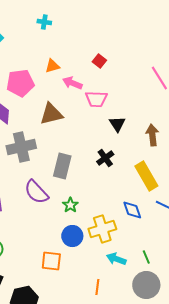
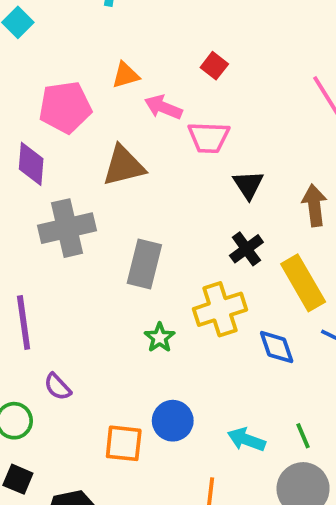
black cross: (105, 158) -> (246, 249), moved
purple semicircle: (36, 192) -> (58, 387), moved, size x0.6
yellow cross: (102, 229) -> (220, 309), moved
blue circle: (72, 236) -> (173, 421), moved

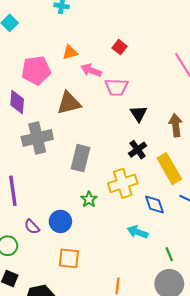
blue circle: (173, 421) -> (60, 221), moved
cyan arrow: (246, 440) -> (138, 232), moved

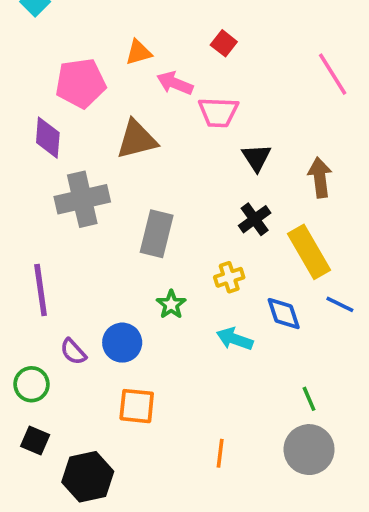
yellow cross: (123, 183) -> (229, 277), size x0.6
cyan arrow: (138, 232) -> (235, 339), moved

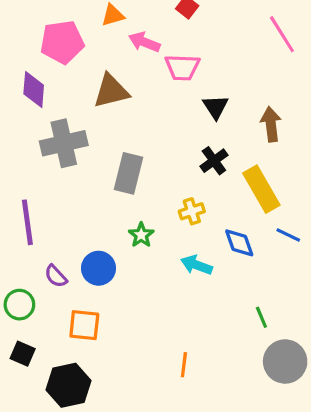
orange square: (137, 406) -> (84, 325), moved
gray circle: (309, 450) -> (285, 362), moved

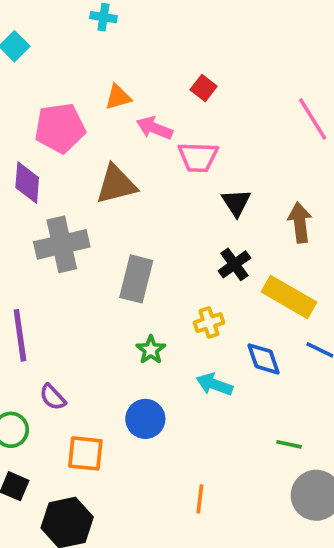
yellow rectangle: (261, 189) -> (289, 297), turned -30
blue circle: (99, 268) -> (145, 419), moved
green line: (261, 317) -> (289, 444), turned -55

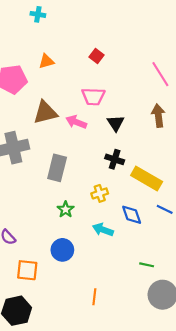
pink arrow: (154, 128) -> (76, 122), moved
brown arrow: (300, 223) -> (158, 116), moved
black cross: (234, 264) -> (115, 159), turned -36

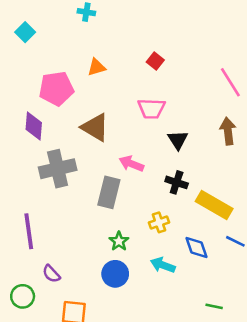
brown triangle: (45, 112) -> (95, 127), turned 45
pink arrow: (76, 122) -> (131, 164), moved
blue circle: (62, 250) -> (115, 274), moved

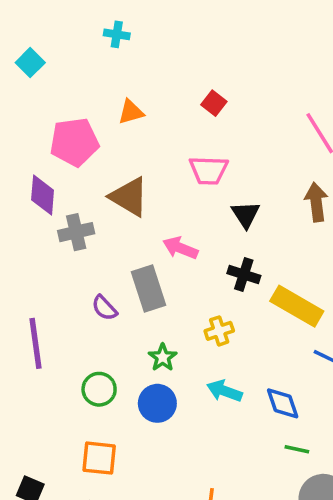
gray cross: (58, 169) -> (76, 232), moved, size x0.7
gray rectangle: (109, 192) -> (149, 289), turned -32
blue diamond: (197, 248) -> (283, 403), moved
purple semicircle: (51, 274) -> (104, 308), moved
green circle: (23, 296) -> (99, 389), moved

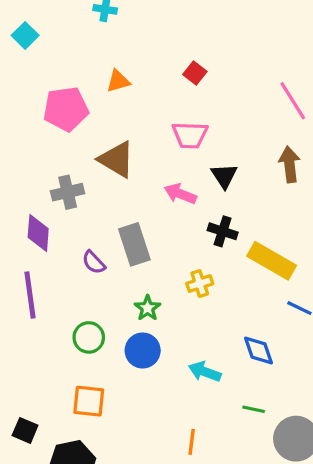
purple diamond: (43, 195) -> (38, 233), moved
pink arrow: (180, 248) -> (180, 194), moved
cyan arrow: (224, 391) -> (205, 372), moved
green line: (297, 449) -> (254, 409), moved

